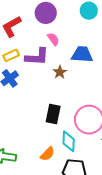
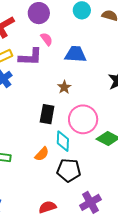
brown star: (60, 72) -> (64, 87), moved

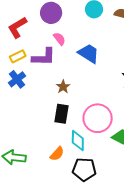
blue trapezoid: (76, 54) -> (89, 53), turned 30
brown star: (64, 87) -> (63, 87), moved

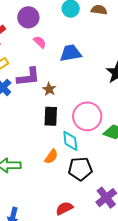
blue trapezoid: (89, 53) -> (71, 53), turned -35
purple L-shape: (44, 57) -> (28, 77), moved

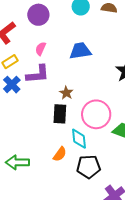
pink semicircle: (40, 42) -> (41, 49), moved, turned -112
brown star: (49, 89) -> (66, 93), moved

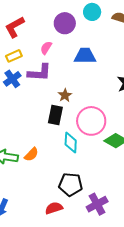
purple circle: (38, 15) -> (65, 23), moved
orange semicircle: (60, 154) -> (31, 154), moved
black pentagon: (89, 167) -> (71, 184), moved

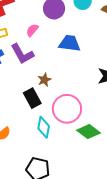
purple L-shape: (39, 73) -> (22, 54), turned 50
black rectangle: (55, 115) -> (32, 98), turned -48

